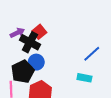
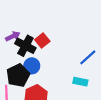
red square: (39, 32) -> (42, 40), moved

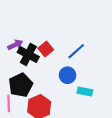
blue line: (88, 57) -> (76, 51), moved
blue circle: (32, 66) -> (67, 75), moved

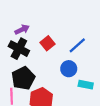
purple arrow: (15, 45) -> (22, 30), moved
black cross: (28, 54) -> (19, 49), moved

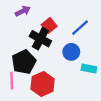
black cross: (19, 49) -> (40, 39), moved

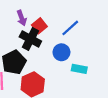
purple arrow: (23, 11) -> (22, 18), moved, turned 96

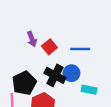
blue line: (70, 28) -> (80, 49), turned 42
black cross: (30, 39) -> (55, 75), moved

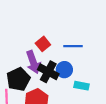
purple arrow: (32, 39) -> (33, 62), moved, size x1.5

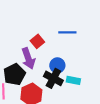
blue line: (73, 46) -> (67, 32), moved
black cross: (48, 72) -> (53, 78), moved

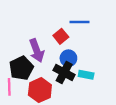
red square: (37, 41) -> (61, 36), moved

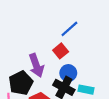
blue line: (79, 22) -> (69, 29), moved, turned -42

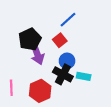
black pentagon: (21, 83) -> (30, 39), moved

